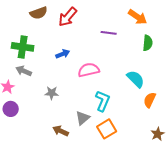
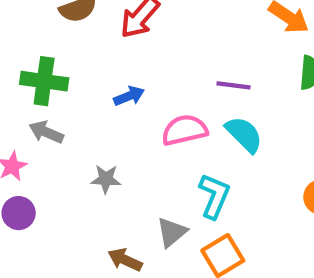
purple line: (109, 33) -> (233, 85), moved
cyan semicircle: (136, 79) -> (244, 134), moved

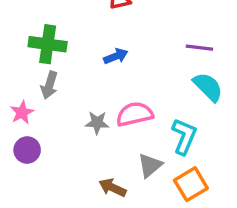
pink semicircle: (184, 130) -> (135, 114), moved
gray arrow: (46, 132) -> (49, 85), turned -96

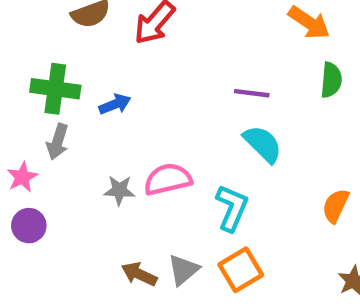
blue arrow: (116, 56) -> (115, 104), moved
gray triangle: (150, 165) -> (183, 270), moved

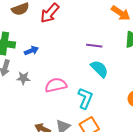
gray star: (119, 190) -> (23, 78), moved

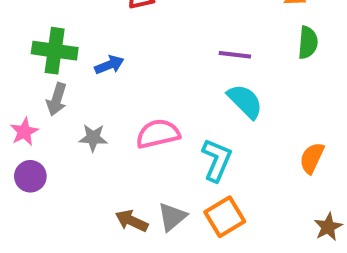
gray star: (23, 78) -> (93, 138), moved

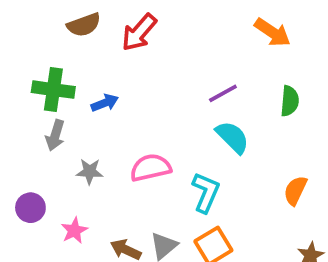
green semicircle: (308, 43) -> (290, 101), moved
purple line: (235, 55) -> (223, 93), turned -36
pink star: (24, 132) -> (74, 231), moved

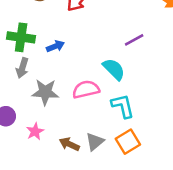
cyan semicircle: (232, 137) -> (114, 69), moved
gray star: (90, 171) -> (45, 92), size x1.5
cyan L-shape: (206, 192) -> (123, 106), turned -36

